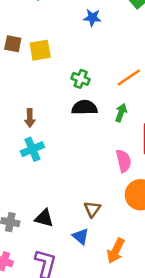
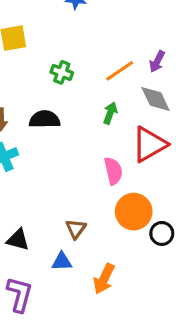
black semicircle: (84, 108) -> (45, 119), moved
blue triangle: (81, 236) -> (62, 262), turned -42

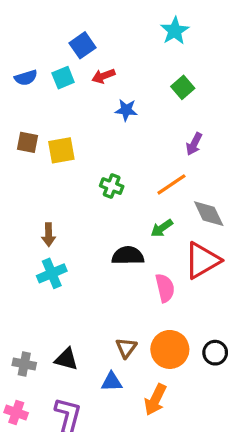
purple arrow: (157, 61) -> (194, 144), moved
green arrow: (110, 113) -> (162, 228), turned -145
black semicircle: (45, 119) -> (128, 256), moved
orange circle: (134, 212) -> (170, 349), moved

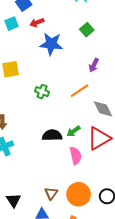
blue star: (126, 110) -> (51, 44), size x1.6
green arrow: (162, 228) -> (73, 131), moved
black triangle: (66, 359) -> (14, 200), turned 42

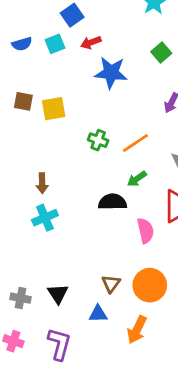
orange line: (80, 91) -> (135, 143), moved
green arrow: (73, 131) -> (137, 179), moved

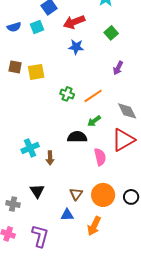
red arrow: (91, 42) -> (74, 22), moved, size x1.5
blue star: (111, 73) -> (76, 47), size x0.7
brown arrow: (42, 183) -> (50, 158), moved
black triangle: (58, 294) -> (37, 191), moved

